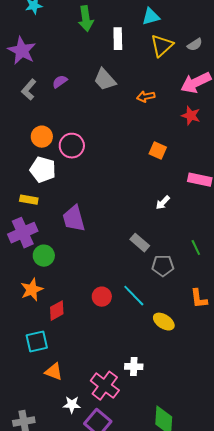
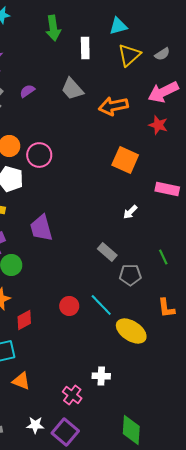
orange arrow: (146, 97) -> (113, 106), size x1.6
orange square: (158, 151) -> (125, 160), size x1.5
yellow ellipse: (164, 322) -> (131, 331), size x1.4
pink cross: (105, 386) -> (72, 395), size x0.7
white star: (72, 405) -> (35, 425), moved

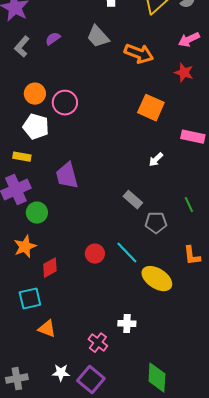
pink arrow: (163, 92) -> (189, 40), size x0.7
orange arrow: (113, 106) -> (139, 54), turned -148

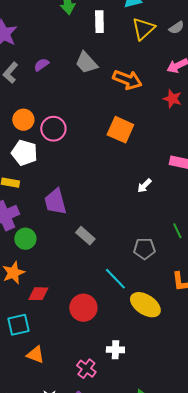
orange square: (151, 108) -> (120, 130), moved
gray rectangle: (133, 200) -> (85, 236), moved
red circle: (95, 254) -> (83, 308), moved, size x1.4
red diamond: (50, 268) -> (38, 294), turned 30

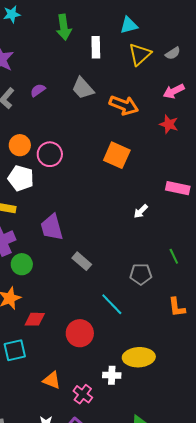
yellow ellipse: (145, 305) -> (139, 357), moved, turned -36
orange triangle: (35, 355) -> (52, 380), moved

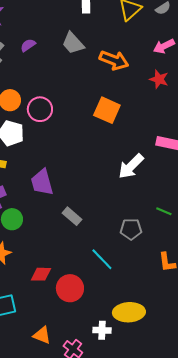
white arrow: (141, 211) -> (131, 166), size x1.8
green line: (174, 256) -> (164, 211), turned -42
red diamond: (35, 319) -> (41, 274), moved

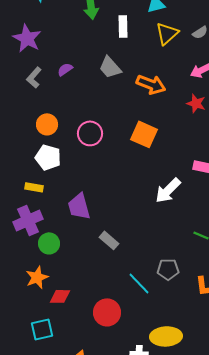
pink circle: (40, 109) -> (90, 133), moved
gray pentagon: (131, 229) -> (168, 269), moved
red diamond: (41, 274) -> (60, 296), moved

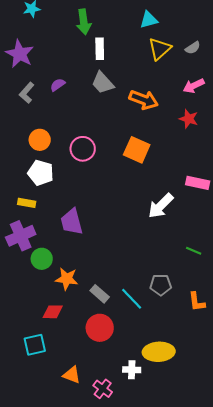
white rectangle: (123, 26) -> (100, 49), moved
gray rectangle: (109, 240) -> (100, 294), moved
orange star: (37, 277) -> (67, 279), moved, turned 30

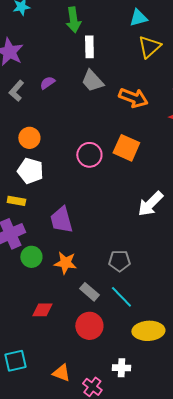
pink circle: (83, 149) -> (89, 155), moved
orange star: (67, 279) -> (65, 263), moved
gray pentagon: (161, 285) -> (119, 261), moved
cyan square: (35, 345) -> (15, 361), moved
yellow ellipse: (159, 352) -> (148, 331), moved

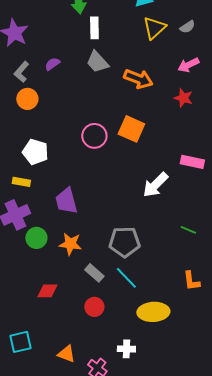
orange circle: (29, 138) -> (27, 99), moved
gray pentagon: (119, 261) -> (124, 242), size x1.4
red circle: (89, 326) -> (94, 307), size x0.7

